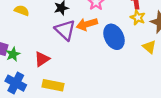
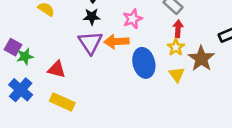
yellow triangle: (149, 47) -> (177, 75), moved
red triangle: (42, 59) -> (57, 69), turned 35

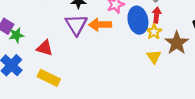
blue ellipse: (144, 63) -> (138, 20), moved

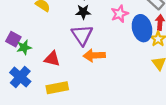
orange arrow: (100, 25) -> (94, 55), moved
yellow rectangle: (49, 78) -> (57, 88), turned -35

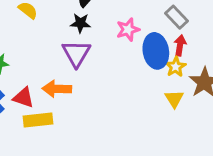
orange arrow: (94, 55) -> (57, 89), moved
red triangle: (52, 59) -> (23, 98), moved

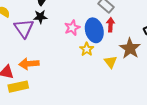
pink star: (128, 30) -> (72, 28), moved
purple triangle: (76, 53) -> (24, 28), moved
yellow star: (176, 67) -> (87, 49), moved

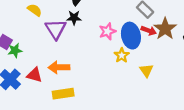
red arrow: (111, 25) -> (149, 31), turned 104
brown star: (130, 48) -> (165, 29), moved
yellow rectangle: (18, 87) -> (63, 94), moved

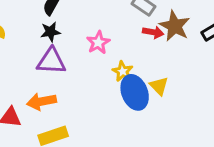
purple triangle: (56, 29) -> (51, 61), moved, turned -45
blue ellipse: (131, 36) -> (135, 92), moved

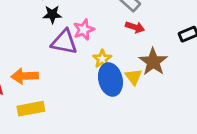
brown star: (175, 26) -> (153, 62), moved
black star: (50, 32) -> (52, 14), moved
purple triangle: (51, 61) -> (64, 42), moved

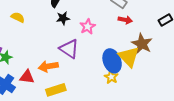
purple triangle: (64, 42) -> (69, 49), moved, turned 30
yellow star: (102, 59) -> (111, 77), moved
yellow triangle: (133, 77) -> (129, 57), size x1.6

